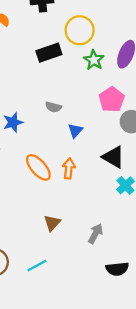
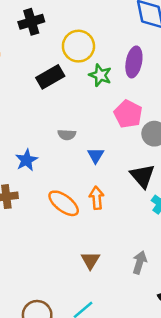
black triangle: (113, 157) -> (142, 176), turned 30

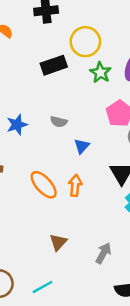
blue star: (26, 160) -> (17, 125), moved

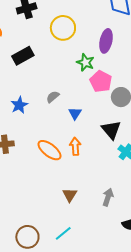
black rectangle: (54, 65) -> (23, 56), moved
green star: (100, 73) -> (85, 62), moved
gray semicircle: (59, 122) -> (53, 97), turned 136

